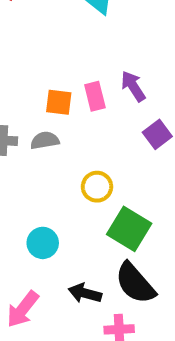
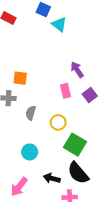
pink rectangle: (95, 96) -> (65, 91), moved
orange square: (59, 102) -> (20, 78), moved
gray semicircle: (45, 140) -> (31, 113), moved, turned -64

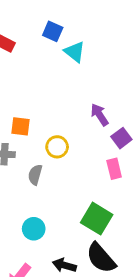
pink rectangle: (65, 91) -> (114, 169), moved
purple square: (90, 95) -> (121, 138), moved
yellow circle: (58, 122) -> (57, 147), moved

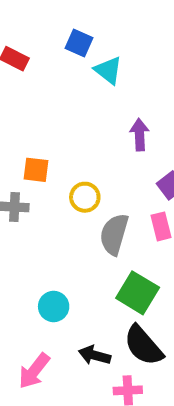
purple arrow: (99, 115) -> (139, 135), moved, turned 30
gray semicircle: (35, 175) -> (114, 234), moved, size x1.5

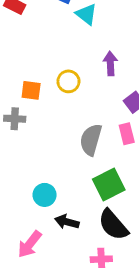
yellow circle: (85, 197) -> (68, 81), moved
green square: (138, 293) -> (109, 184), turned 32
black arrow: (95, 355) -> (67, 222), moved

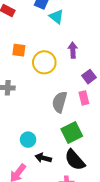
yellow circle: (68, 81) -> (44, 62), size x1.5
orange square: (31, 90) -> (19, 50), moved

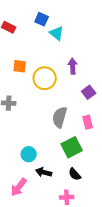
pink rectangle: (84, 98) -> (88, 122), moved
black semicircle: (75, 160) -> (75, 174), size x0.6

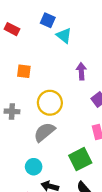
yellow circle: (45, 78) -> (50, 103), moved
gray semicircle: (60, 117) -> (44, 132), moved, turned 35

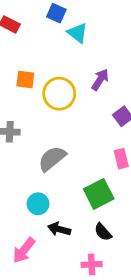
purple arrow: (81, 71) -> (100, 80), turned 35
yellow circle: (50, 103) -> (59, 94), moved

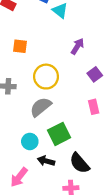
yellow circle: (59, 94) -> (46, 77), moved
green square: (99, 194) -> (59, 134), moved
black semicircle: (103, 232) -> (80, 163), size x1.5

